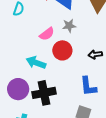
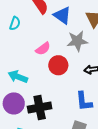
gray star: (69, 26) -> (77, 41), moved, size x1.5
cyan arrow: (36, 63) -> (18, 77), moved

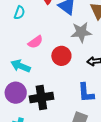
pink semicircle: (43, 49) -> (35, 42), moved

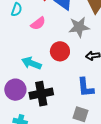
pink semicircle: (35, 42) -> (38, 23), moved
cyan arrow: (21, 66) -> (31, 63), moved

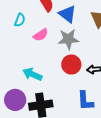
gray star: (79, 27) -> (68, 39), moved
red circle: (60, 51) -> (71, 64), moved

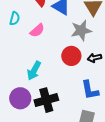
gray star: (68, 39) -> (81, 30), moved
cyan arrow: (32, 74) -> (34, 71), turned -78

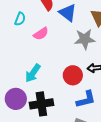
red circle: (71, 56) -> (73, 75), moved
blue L-shape: (90, 90) -> (86, 99), turned -100

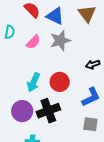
gray star: (85, 39) -> (60, 40), moved
red circle: (73, 75) -> (60, 82), moved

